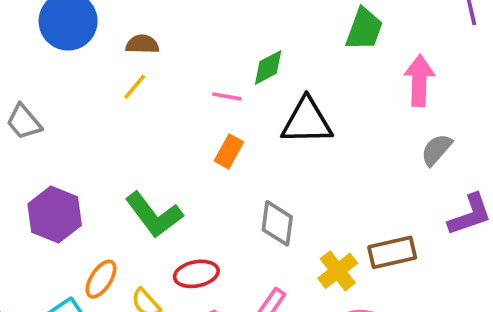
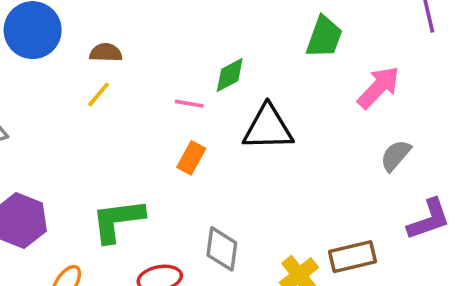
pink arrow: (419, 81) -> (379, 87), turned 42
green L-shape: (154, 215) -> (118, 220), turned 120
gray diamond: (277, 223) -> (222, 249), moved

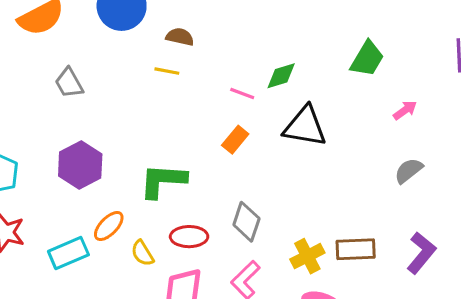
pink arrow: (379, 87) -> (405, 110), size x0.6
yellow line: (98, 95) -> (167, 71), turned 50
purple L-shape: (429, 219) -> (421, 253), moved, turned -42

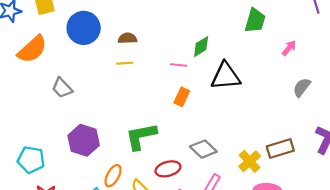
gray diamond: (246, 222) -> (203, 149), turned -50

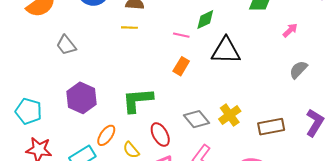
yellow cross: (250, 161) -> (230, 115), moved
red ellipse: (168, 169) -> (160, 135), turned 70

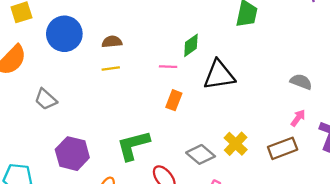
pink arrow: (290, 30) -> (298, 118), moved
gray semicircle: (298, 70) -> (301, 82), turned 78

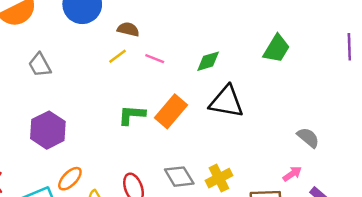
pink line: (168, 67) -> (155, 59), moved
yellow line: (111, 68) -> (118, 56), turned -48
orange rectangle: (174, 100) -> (171, 111), size x1.5
green L-shape: (133, 145) -> (132, 115), moved, size x0.7

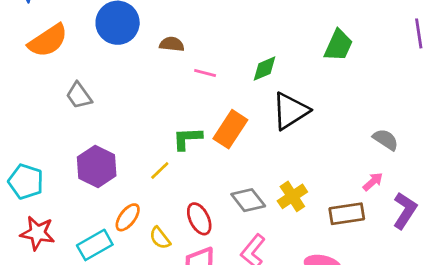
yellow line: (118, 56) -> (160, 170), moved
black triangle: (226, 102) -> (290, 111), turned -36

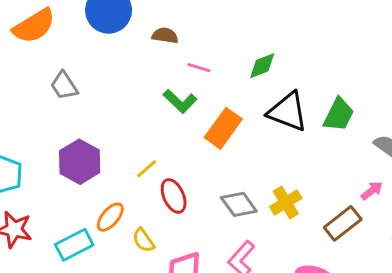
green trapezoid: (338, 45) -> (339, 115), moved
black triangle: (290, 111) -> (288, 112), turned 51
green L-shape: (187, 138) -> (180, 101), moved, turned -136
brown rectangle: (347, 214) -> (343, 223), turned -32
red ellipse: (199, 219) -> (174, 196), moved

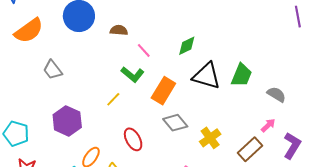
pink line: (199, 68) -> (144, 50), turned 35
yellow line: (147, 169) -> (113, 99), moved
gray diamond: (239, 204) -> (175, 123), moved

